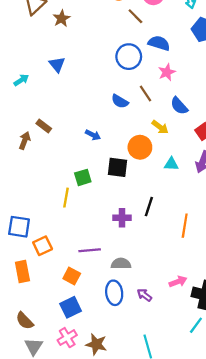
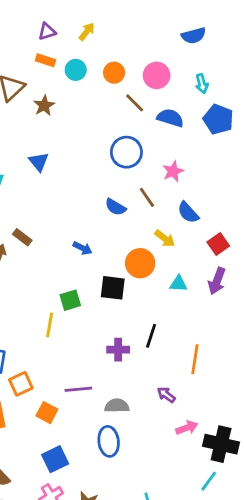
blue semicircle: (159, 43) -> (170, 118), moved
orange square: (72, 276) -> (47, 413), moved
purple arrow: (144, 295) -> (166, 395), moved

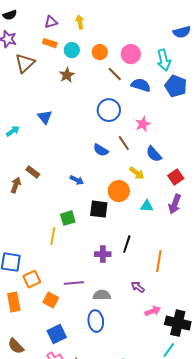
yellow arrow: (87, 32) -> (80, 22), turned -48
blue semicircle: (194, 36) -> (182, 32), moved
cyan arrow: (202, 84) -> (164, 60), size x1.5
brown star: (44, 106) -> (67, 75), moved

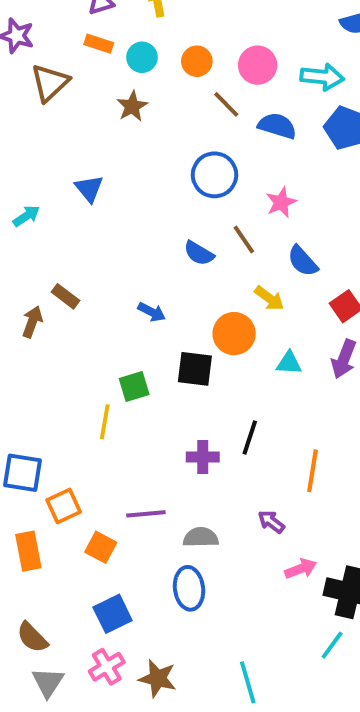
cyan arrow: (164, 60) -> (322, 77), turned -70

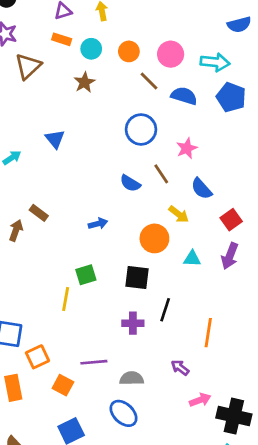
blue arrow: (152, 312) -> (98, 224), turned -42
black square: (195, 369) -> (137, 277), moved
blue ellipse: (189, 588) -> (123, 413), turned -40

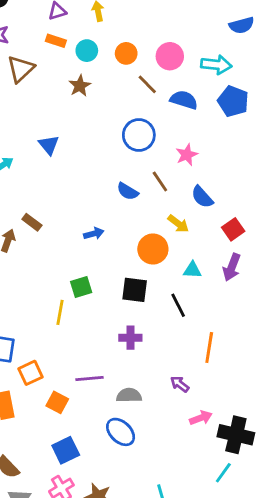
black line: (165, 310) -> (178, 305), moved, turned -45

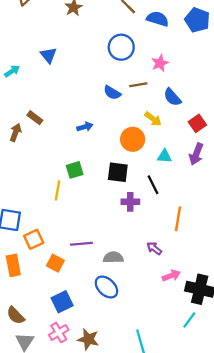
brown line: (160, 181) -> (138, 85), turned -66
purple cross: (130, 338) -> (130, 202), moved

